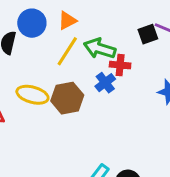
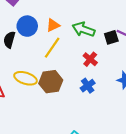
green arrow: (100, 48) -> (83, 29), moved
red cross: (120, 65) -> (90, 59), turned 32
blue cross: (105, 83) -> (88, 86), moved

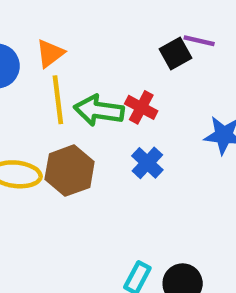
green arrow: (83, 29) -> (99, 110), moved
yellow line: (52, 48) -> (58, 100), turned -30

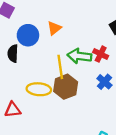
yellow line: (58, 100) -> (60, 67), moved

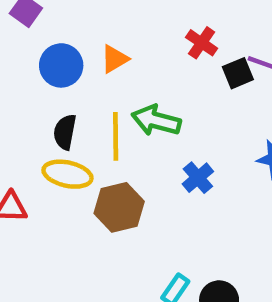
black semicircle: (13, 54) -> (65, 132), moved
red cross: (101, 54) -> (202, 43), moved
brown hexagon: (66, 87) -> (119, 207), moved

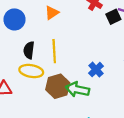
blue circle: (61, 65) -> (14, 19), moved
green arrow: (156, 121) -> (77, 89), moved

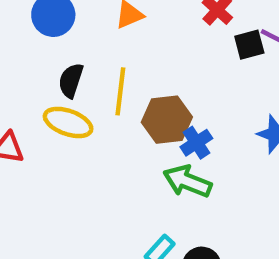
brown hexagon: (58, 86) -> (167, 120), moved
green arrow: (77, 89) -> (187, 181), moved

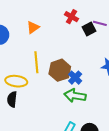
black semicircle: (71, 81) -> (12, 99), moved

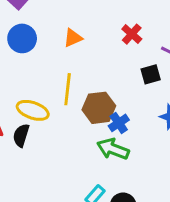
black square: (89, 29) -> (151, 74), moved

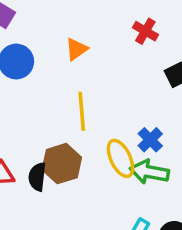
brown hexagon: (99, 108) -> (62, 164), moved
yellow ellipse: (33, 110) -> (120, 158), moved, turned 56

